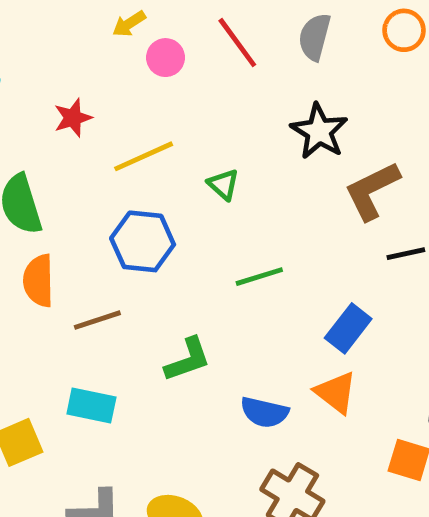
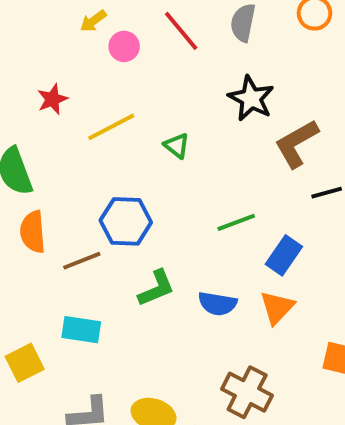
blue hexagon: (143, 241) -> (126, 221), moved
green line: (259, 277) -> (236, 222), moved
orange triangle: (336, 392) -> (277, 307), turned 39
blue semicircle: (264, 412) -> (217, 304), moved

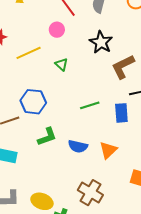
pink circle: (124, 46) -> (57, 30), moved
blue rectangle: (284, 255) -> (121, 113), moved, turned -42

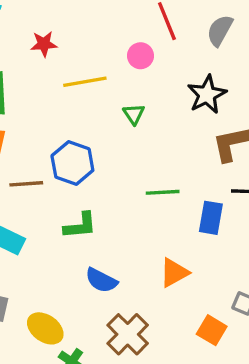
blue semicircle: (78, 146) -> (101, 280), moved

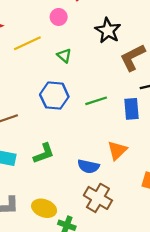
blue hexagon: (72, 163) -> (54, 96), moved
green L-shape: (80, 226) -> (44, 154), moved
blue semicircle: (101, 280) -> (88, 166), moved

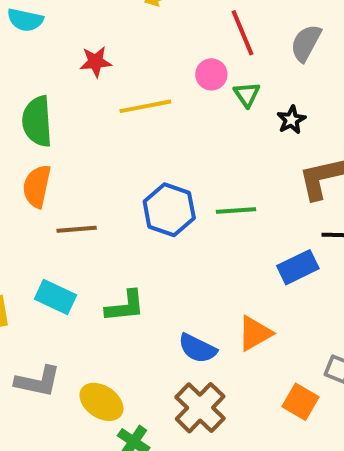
black star: (108, 31) -> (291, 120), size x0.6
green triangle: (64, 56) -> (247, 94), moved
green line: (96, 101) -> (236, 210), moved
blue rectangle: (131, 109) -> (298, 267), turned 55

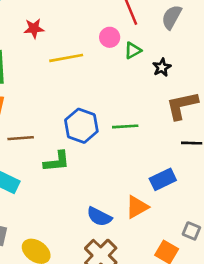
green triangle: (247, 94) -> (133, 50), turned 36
blue rectangle: (298, 267) -> (163, 179), moved
green L-shape: (125, 306) -> (57, 161), moved

